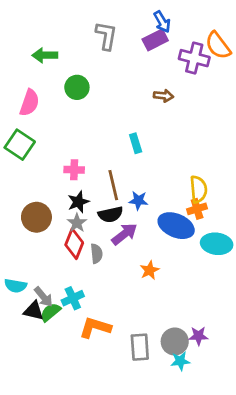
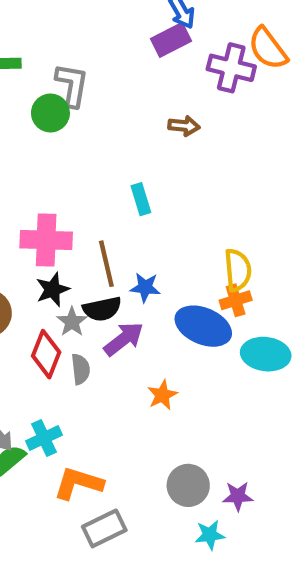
gray L-shape: (106, 36) -> (72, 85), moved
pink cross: (74, 170) -> (46, 240), size x1.6
gray star: (77, 223) -> (72, 322), moved
gray circle: (175, 342) -> (188, 485), moved
gray rectangle: (140, 347) -> (104, 528), moved, turned 68

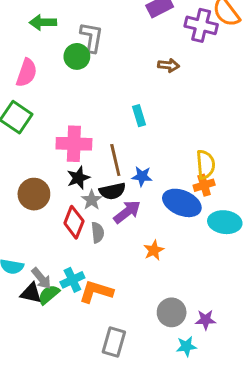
orange L-shape: (78, 483) -> (96, 292), moved
gray rectangle: (104, 528) -> (114, 342), turned -48

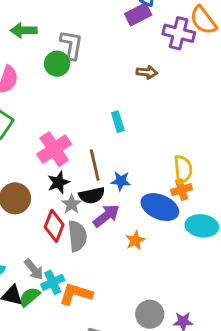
pink cross: (74, 144) -> (54, 149), turned -36
gray semicircle: (98, 232) -> (77, 236), size x1.5
orange star: (154, 250) -> (135, 240), moved
gray arrow: (41, 278) -> (34, 269), moved

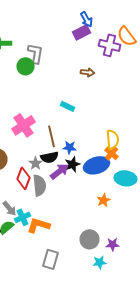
cyan rectangle: (118, 122) -> (68, 106), turned -48
black star: (58, 182) -> (72, 164), moved
orange cross: (182, 190) -> (112, 153), turned -32
blue ellipse: (160, 207) -> (96, 165), turned -40
orange star: (135, 240) -> (104, 200), moved

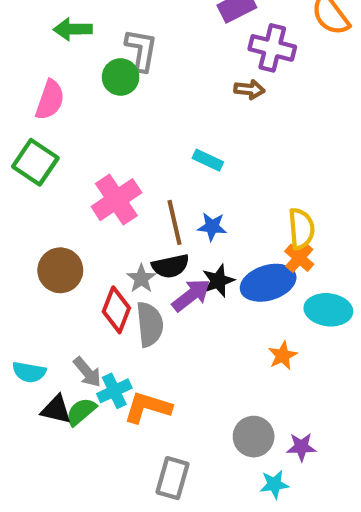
purple cross: (110, 45) -> (272, 48), moved
blue star: (70, 147) -> (212, 227), moved

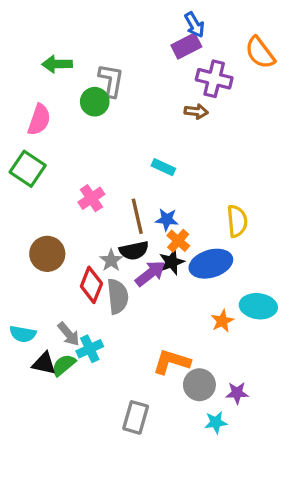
pink cross: (116, 200) -> (91, 198), size x0.7
orange cross: (299, 258) -> (178, 241), moved
cyan ellipse: (328, 310) -> (258, 306), moved
orange L-shape: (148, 407) -> (172, 362), moved

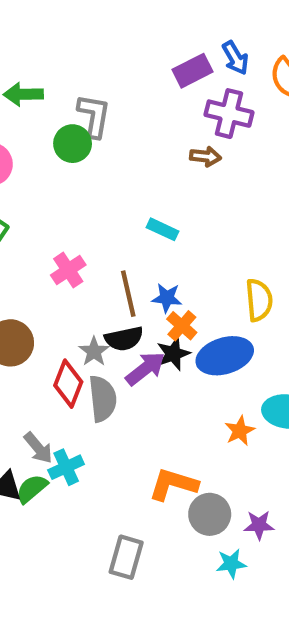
blue arrow: (195, 25) -> (235, 58), moved

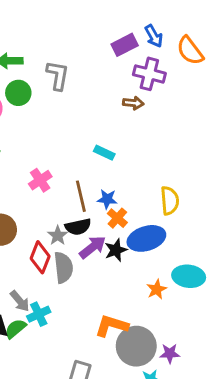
green circle: (73, 144) -> (18, 93), moved
black star: (173, 354) -> (116, 250), moved
gray circle: (210, 514) -> (136, 346), size x1.4

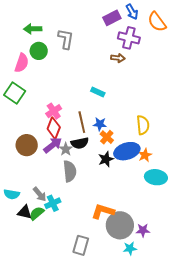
purple arrow: (93, 247) -> (53, 145), moved
red diamond: (40, 257) -> (54, 128), moved
orange star: (157, 289) -> (145, 155), moved

